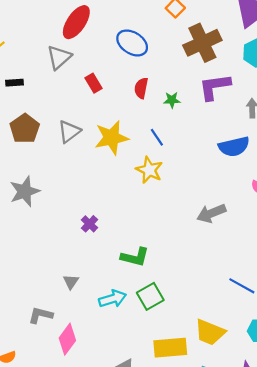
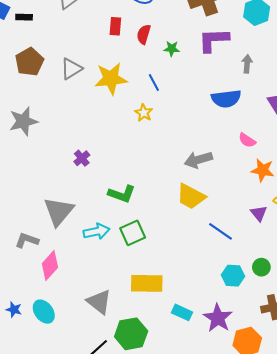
red rectangle: (93, 83) -> (115, 26), moved, turned 30
yellow star: (149, 170) -> (144, 113), size x0.7
gray triangle: (71, 282) -> (59, 211), size x2.0
yellow trapezoid: (210, 332) -> (191, 196), moved

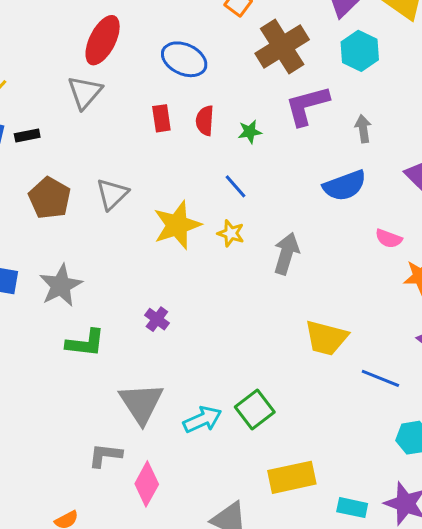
yellow star: (111, 79) -> (177, 225), moved
gray arrow: (198, 160) -> (286, 254), moved, turned 136
green L-shape: (122, 194) -> (85, 343), moved

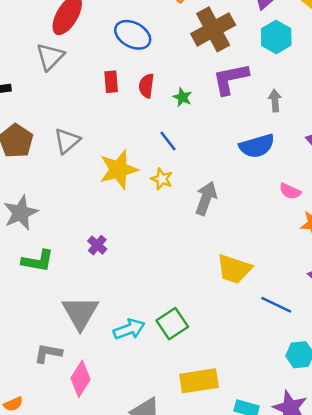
green star: (250, 132) -> (182, 97), turned 30

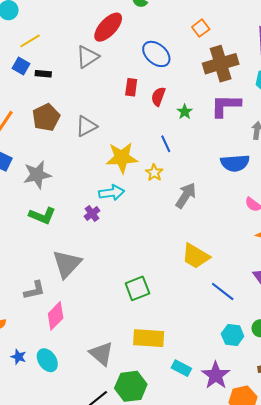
cyan arrow: (129, 329) -> (112, 193), moved
gray L-shape: (48, 353) -> (34, 290), turned 145

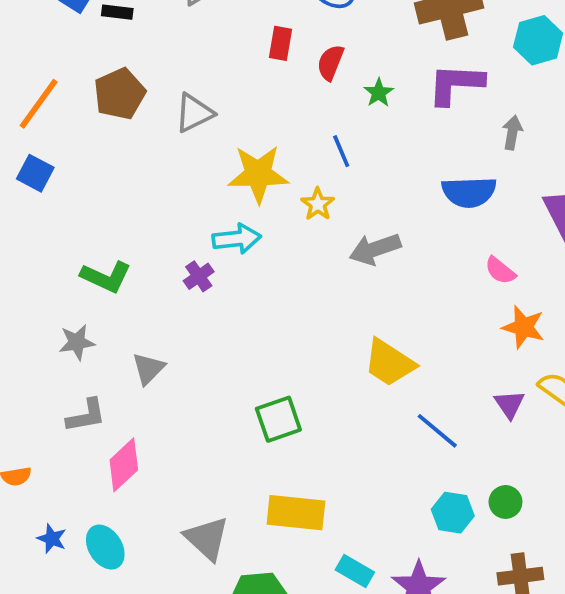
gray star: (37, 175) -> (77, 342), moved, size x0.7
gray arrow: (186, 195) -> (375, 249), turned -144
gray triangle: (67, 264) -> (148, 369), size x0.6

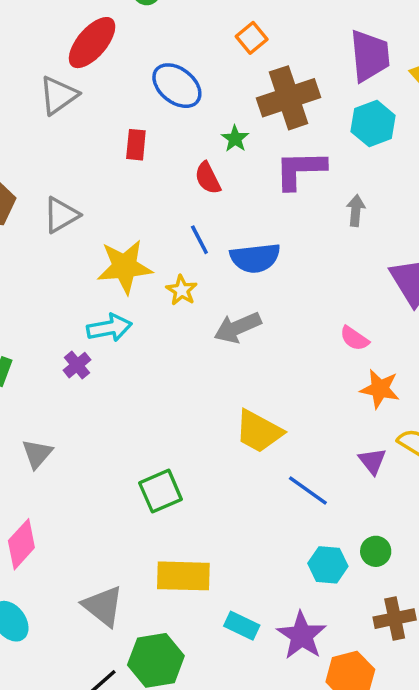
red semicircle: (330, 63) -> (208, 178), moved, turned -44
green star: (379, 93) -> (235, 139), moved
blue semicircle: (469, 192) -> (255, 258), moved

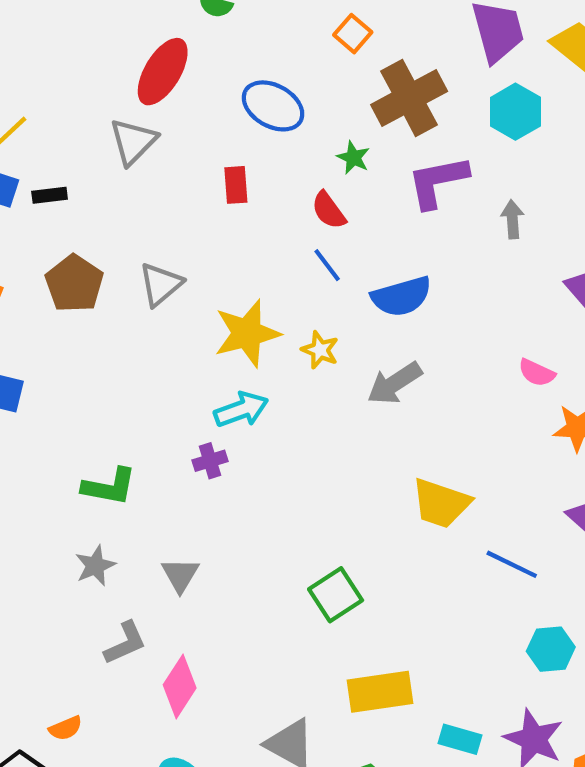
blue line: (199, 240) -> (327, 265), moved
purple cross: (77, 365) -> (210, 461), turned 32

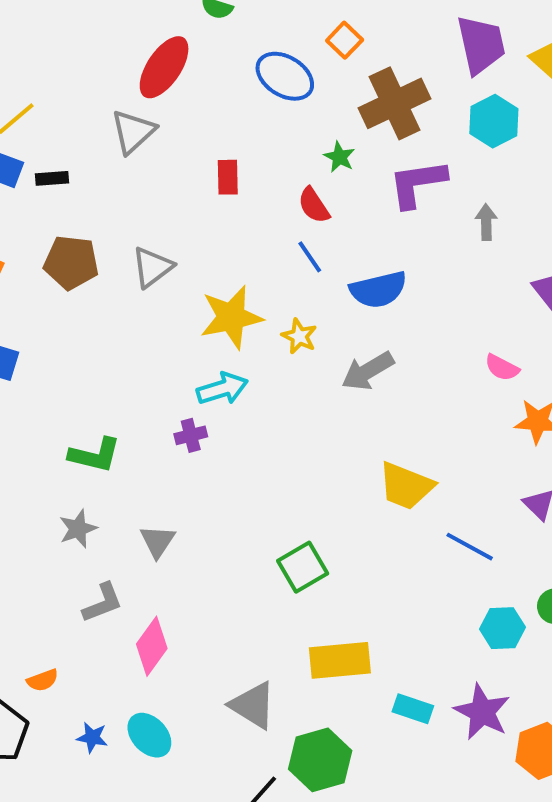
blue ellipse: (273, 106) -> (285, 76), moved
brown pentagon: (74, 284) -> (71, 262), turned -30

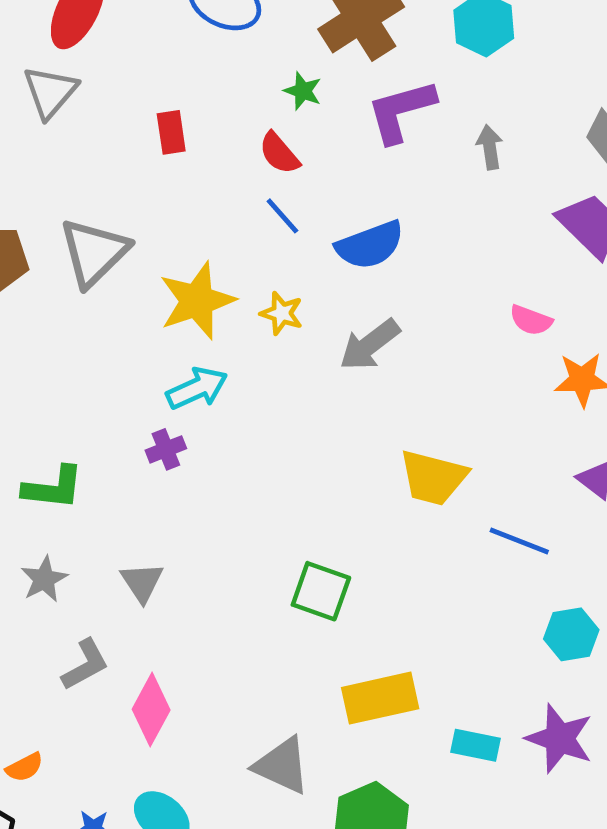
gray triangle: (152, 267) -> (94, 252), size x1.4
green square: (303, 567) -> (321, 591), turned -33

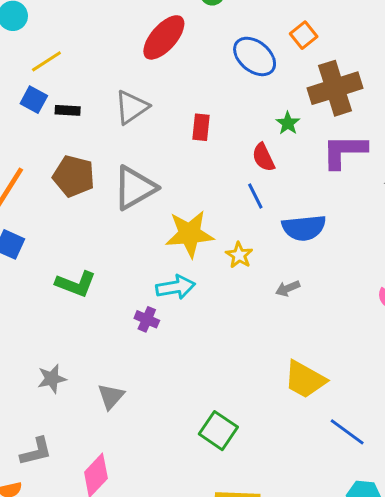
gray triangle: (50, 92) -> (132, 107), moved
gray arrow: (370, 345) -> (288, 288), size x0.6
purple cross: (166, 449) -> (147, 319), turned 30
green L-shape: (53, 488) -> (76, 284), moved
gray L-shape: (85, 665) -> (36, 452), moved

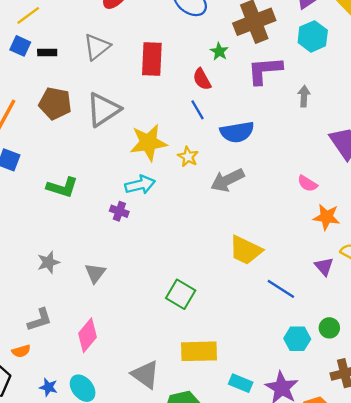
red rectangle: (201, 127) -> (152, 59), size x1.6
gray arrow: (288, 288) -> (227, 180), size x1.8

